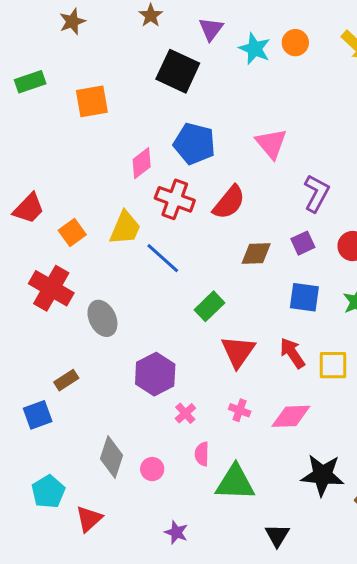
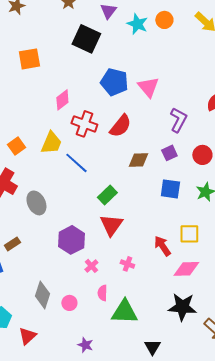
blue pentagon: (194, 144) -> (114, 82), moved
red triangle: (238, 352) -> (111, 225), moved
red arrow: (292, 353) -> (162, 246), moved
pink diamond: (291, 416) -> (186, 269), moved

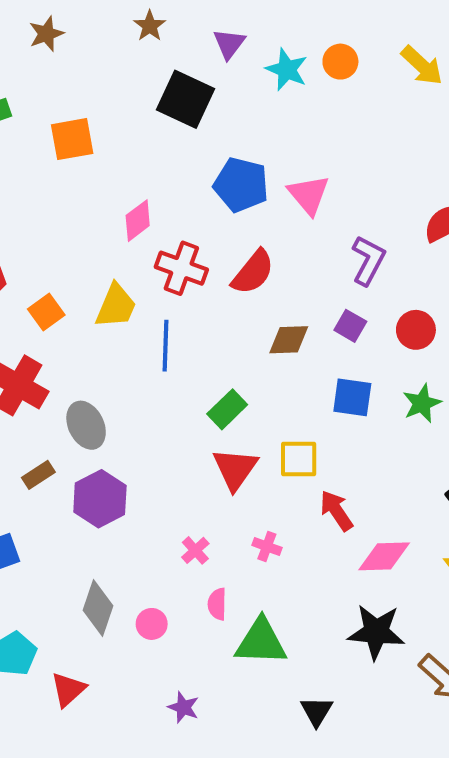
purple square: (169, 153) -> (350, 326), turned -35
blue line: (76, 163) -> (166, 346), turned 50
yellow square: (189, 234) -> (299, 459), moved
purple hexagon: (71, 240) -> (100, 499), moved
brown rectangle: (12, 244) -> (38, 475), moved

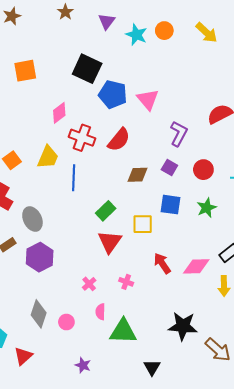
black square: (185, 99) -> (87, 69), moved
yellow square: (299, 459) -> (143, 224), moved
pink diamond: (384, 556) -> (196, 266), moved

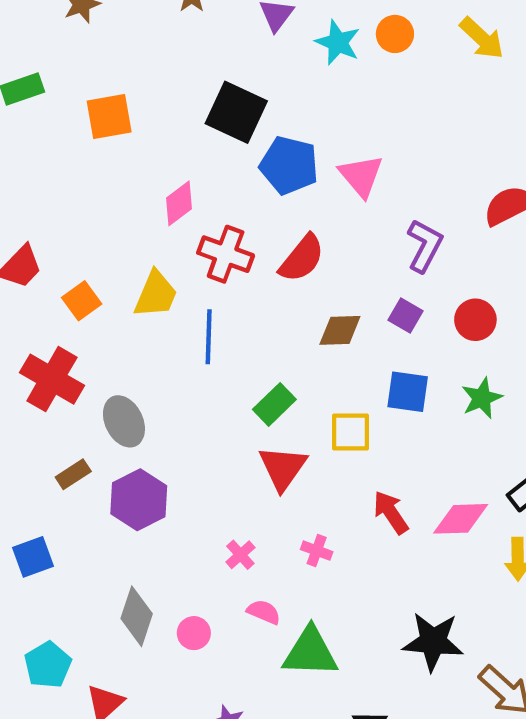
pink semicircle: (100, 312) -> (264, 612), turned 112

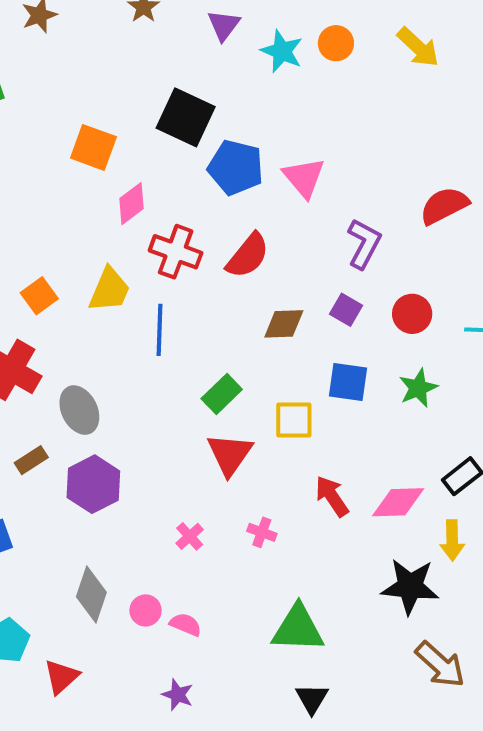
orange square: (109, 117) -> (93, 147), moved, turned 30
pink semicircle: (264, 612) -> (186, 625), moved
black star: (433, 642) -> (410, 586), moved
green triangle: (310, 652) -> (298, 629), moved

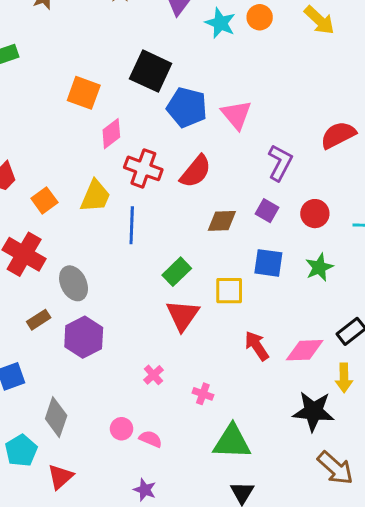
pink cross: (262, 532) -> (203, 394), moved
gray diamond: (91, 594) -> (56, 417), moved

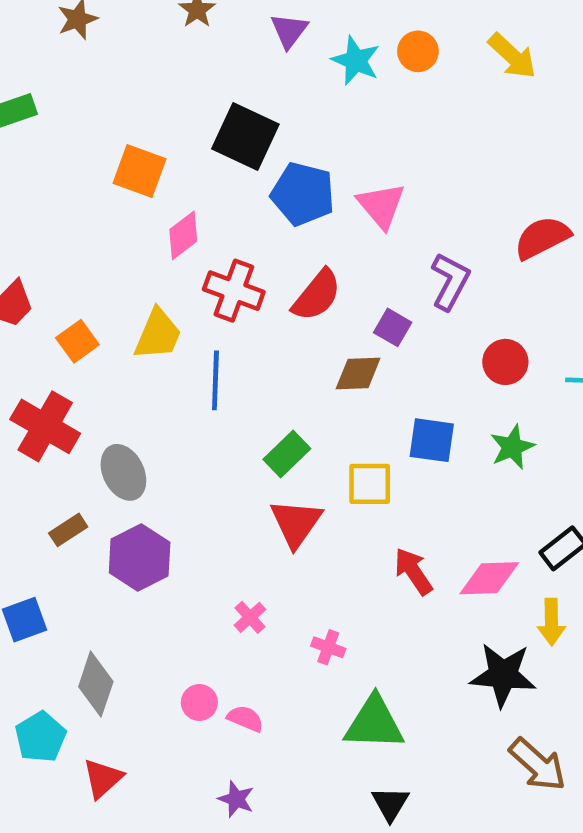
purple square: (267, 211) -> (393, 327), moved

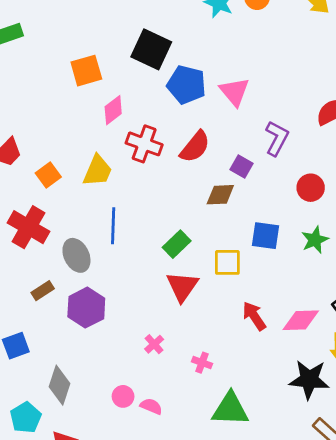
orange square: (140, 171) -> (86, 71), turned -36
blue line: (215, 380) -> (113, 226), moved

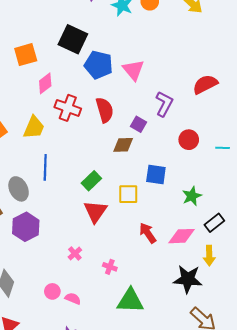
red semicircle: (195, 147) -> (105, 110), turned -55
green star: (315, 240) -> (192, 196), moved

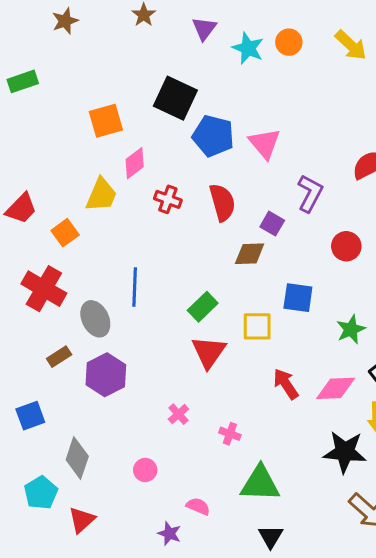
red cross: (68, 108) -> (168, 199), size x0.7
yellow trapezoid: (34, 127) -> (101, 195), moved
pink semicircle: (73, 299) -> (198, 506), moved

